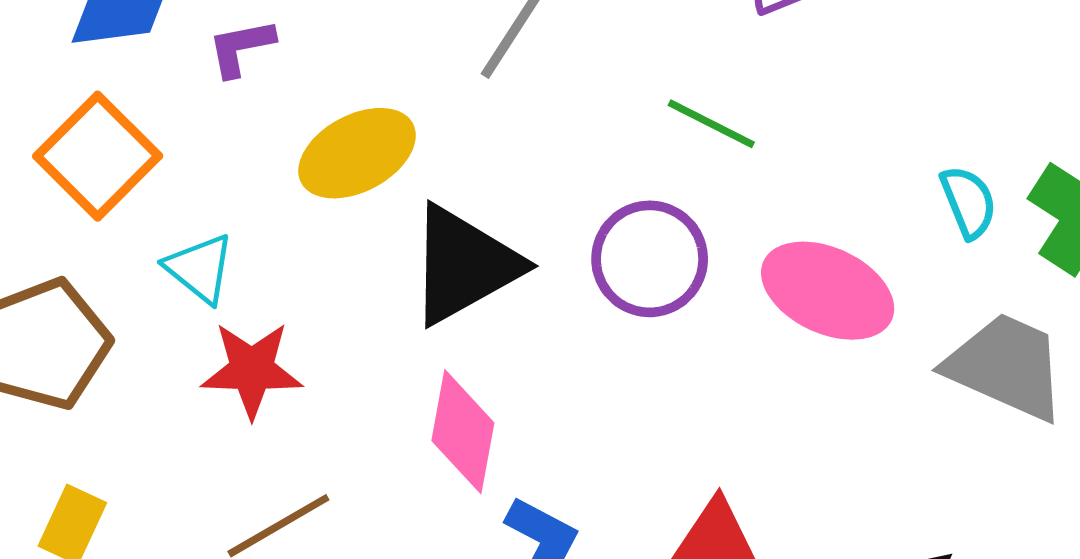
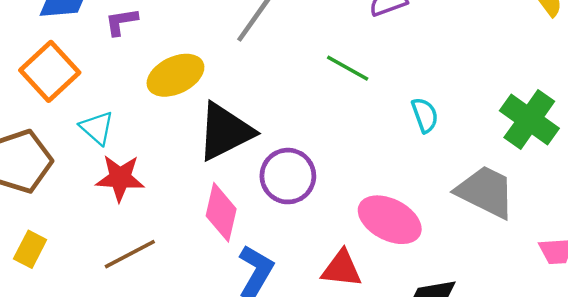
cyan semicircle: (968, 202) -> (425, 115), moved
purple circle: (650, 259) -> (288, 176), moved
pink ellipse: (828, 291) -> (390, 220), moved

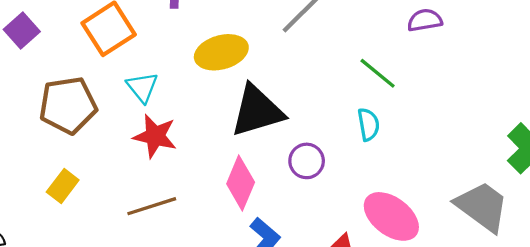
cyan semicircle: (425, 115) -> (368, 124), moved
purple circle: (288, 176) -> (307, 161), size x0.7

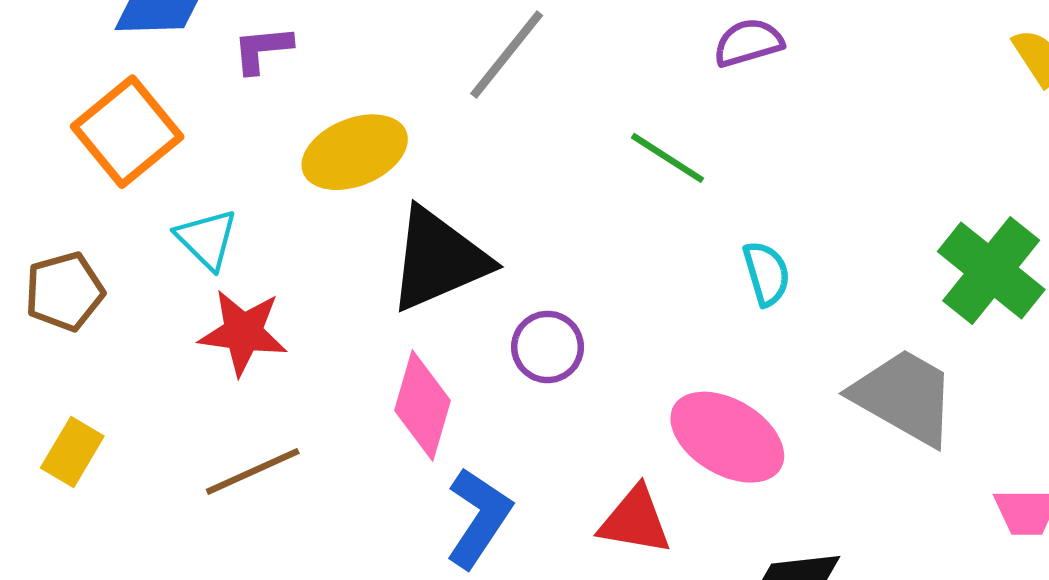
brown pentagon: (68, 105) -> (64, 292), size x0.7
cyan semicircle: (368, 124) -> (766, 273), moved

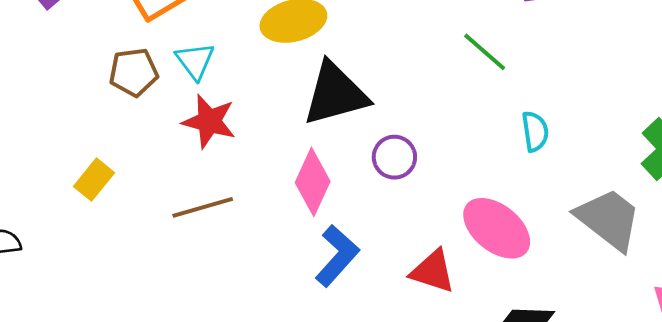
brown pentagon: (64, 292) -> (134, 72), moved

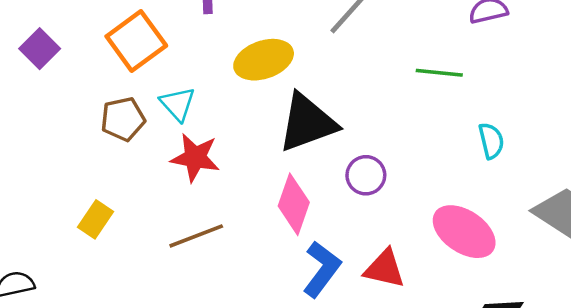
green line: (485, 52) -> (439, 73), turned -30
red triangle: (433, 271) -> (384, 269), moved

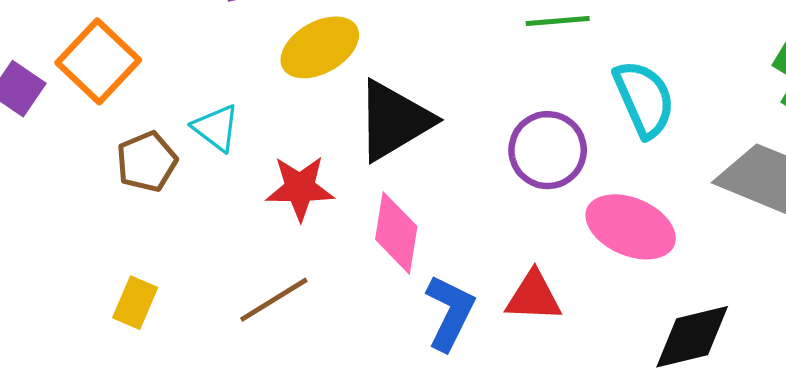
orange square: (136, 41) -> (98, 61), moved
cyan semicircle: (491, 141) -> (644, 99), size x1.6
red star: (195, 158) -> (300, 188), moved
purple circle: (366, 175) -> (548, 150), moved, size x1.4

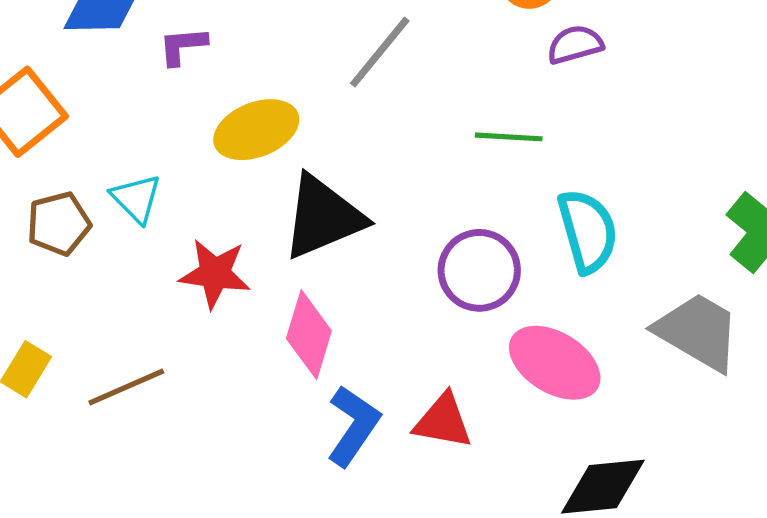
brown line: (274, 300) -> (126, 387), moved

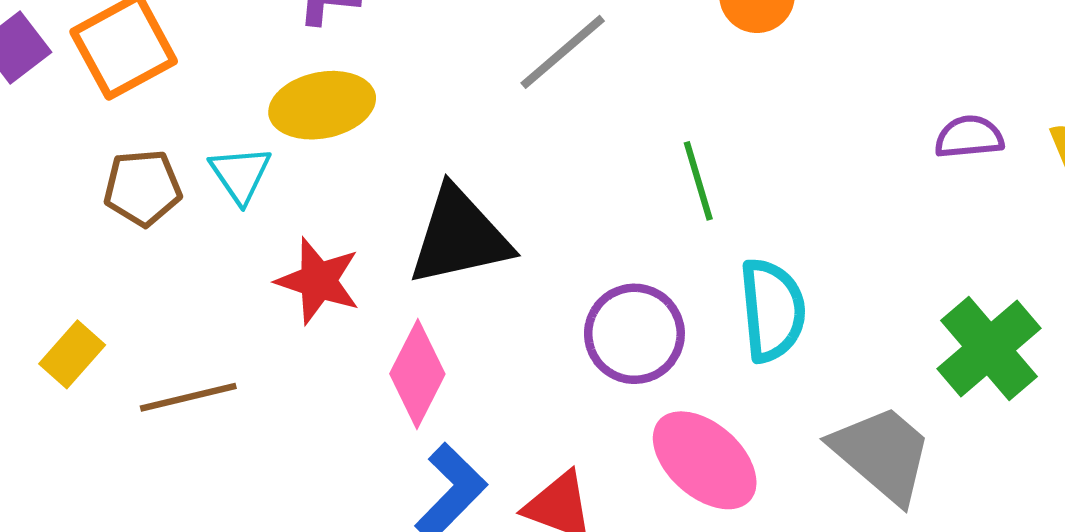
purple semicircle: (575, 44) -> (969, 137), moved
yellow ellipse: (256, 130) -> (322, 105), moved
green line: (509, 137) -> (698, 181), turned 60

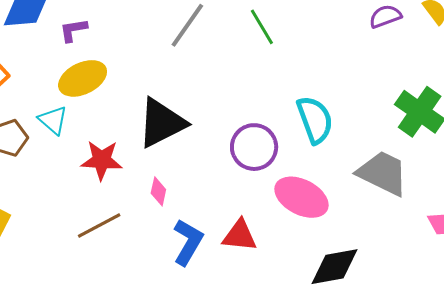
green line: (698, 181) -> (262, 27), moved
pink diamond: (417, 374) -> (158, 191), size x0.6
brown line: (188, 397) -> (99, 226), moved

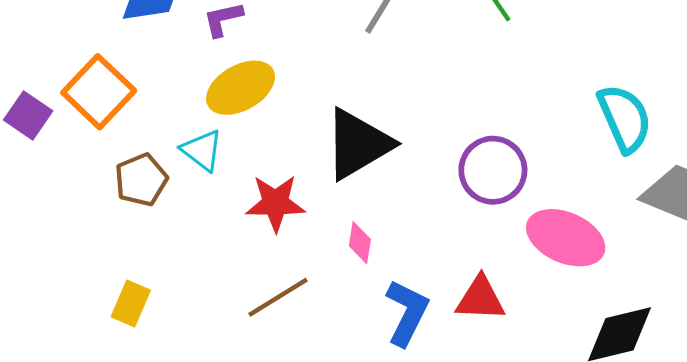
cyan semicircle: (315, 120) -> (625, 118), moved

